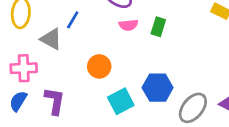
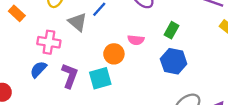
pink semicircle: (128, 25) -> (136, 40), moved
blue hexagon: (158, 88) -> (174, 61), moved
cyan square: (121, 101) -> (100, 78), moved

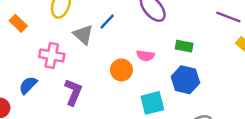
green rectangle: (172, 30) -> (184, 46), turned 70
blue semicircle: (38, 69) -> (28, 85), moved
cyan square: (100, 78) -> (152, 103), moved

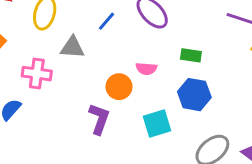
blue line: (107, 22) -> (106, 21), moved
gray triangle: (83, 35) -> (72, 47), turned -35
purple L-shape: (73, 92) -> (99, 119), moved

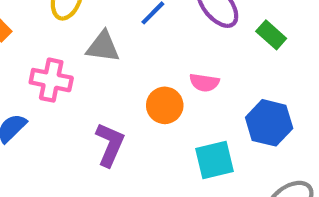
green rectangle: (191, 55) -> (271, 35), moved, turned 30
purple L-shape: (99, 119) -> (110, 145), moved

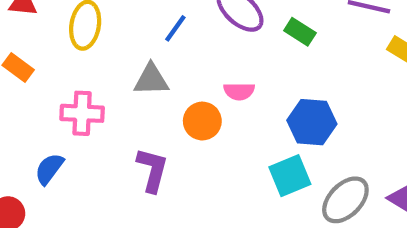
gray triangle: (103, 47) -> (151, 80), moved
cyan square: (214, 160) -> (290, 176), moved

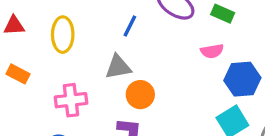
pink semicircle: (239, 91) -> (212, 51), moved
orange circle: (202, 121) -> (140, 95), moved

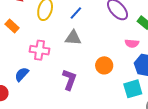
blue line: (130, 26) -> (76, 13), moved
orange circle: (140, 95) -> (104, 65), moved

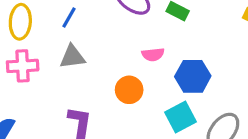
pink semicircle: (132, 43) -> (153, 54), moved
pink cross: (40, 50) -> (23, 66), moved

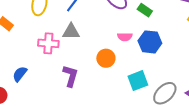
pink cross: (23, 66) -> (48, 43), moved
blue hexagon: (193, 76) -> (150, 42), moved

